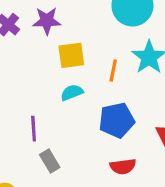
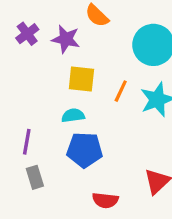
orange line: (113, 71) -> (121, 91), moved
blue pentagon: (117, 120) -> (85, 150), moved

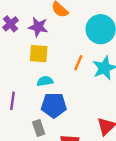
yellow square: (81, 79) -> (39, 54), moved
gray rectangle: (35, 177) -> (39, 128), moved

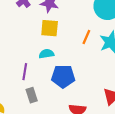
cyan semicircle: (45, 81) -> (46, 54), moved
gray rectangle: (39, 128) -> (32, 95), moved

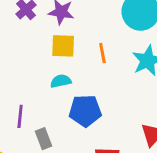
orange line: (86, 37) -> (102, 53), moved, turned -32
purple line: (25, 72) -> (20, 116), moved

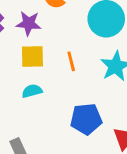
blue pentagon: (85, 111) -> (86, 119), moved

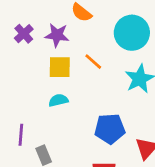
orange line: (71, 61) -> (93, 62), moved, turned -36

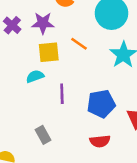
cyan semicircle: (58, 100) -> (35, 76), moved
purple line: (21, 135) -> (62, 94), moved

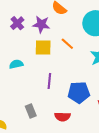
cyan semicircle: (35, 76) -> (16, 64), moved
red semicircle: (100, 141) -> (62, 117), moved

